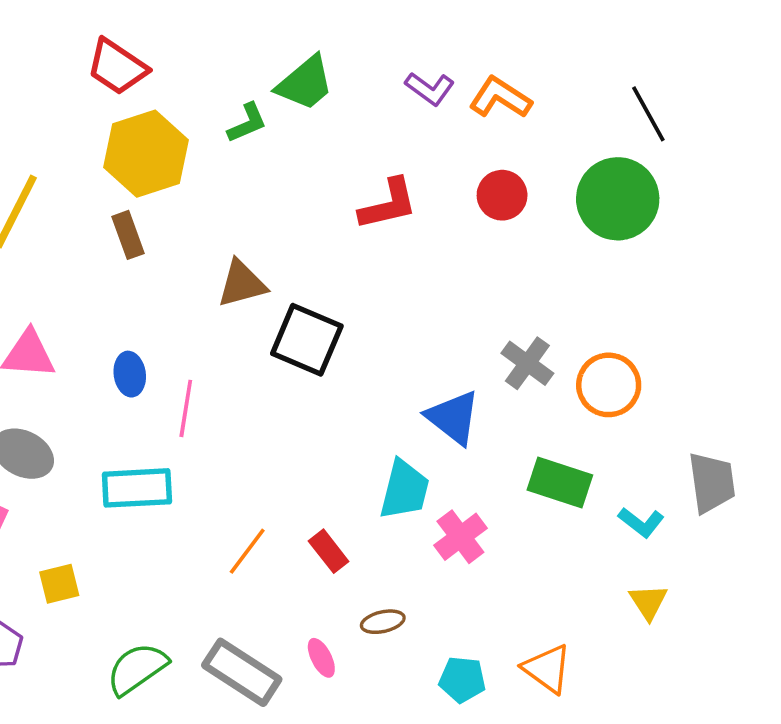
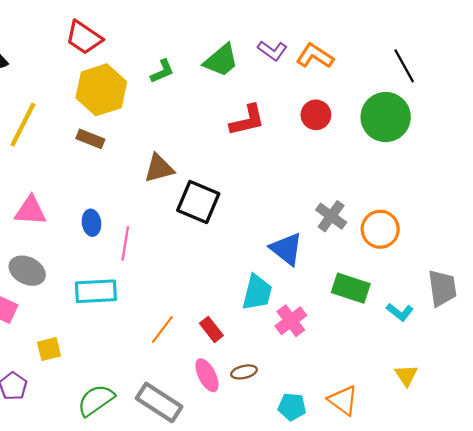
green trapezoid: (305, 83) -> (221, 60), moved
brown rectangle: (128, 235) -> (90, 139), turned -48
yellow triangle: (648, 602) -> (406, 375), moved
pink ellipse: (321, 658) -> (207, 375), moved, size x1.4

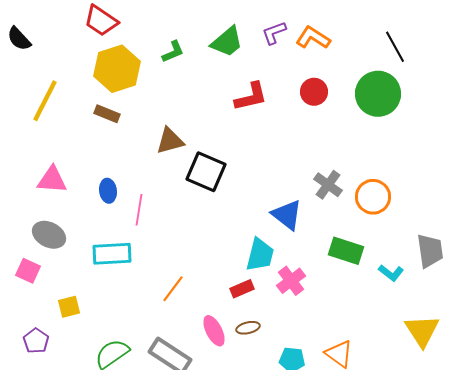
purple L-shape: (272, 51) -> (274, 33), turned 124
red rectangle: (211, 329) -> (242, 289), moved, turned -75
yellow triangle: (406, 375) -> (422, 331), moved, size x1.6

